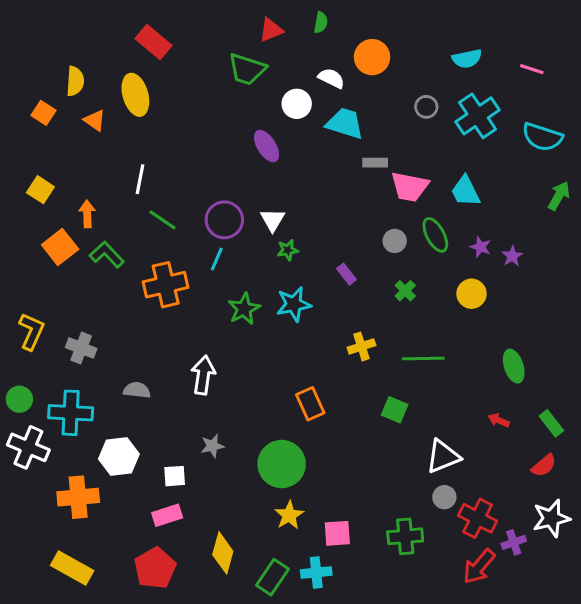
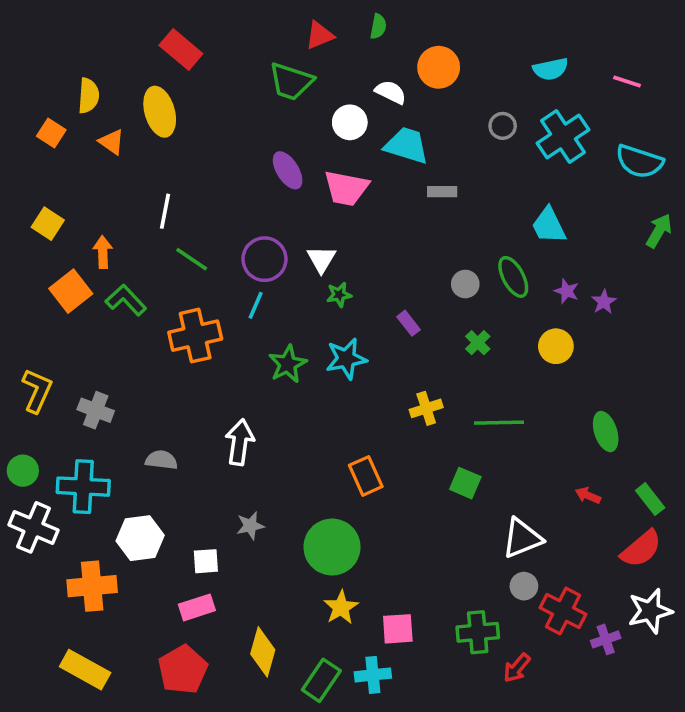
purple ellipse: (267, 146) -> (288, 170), moved
pink trapezoid: (410, 187) -> (346, 188), moved
red semicircle: (544, 466) -> (641, 549), size x1.4
red arrow: (479, 566) -> (517, 668), moved, size x0.7

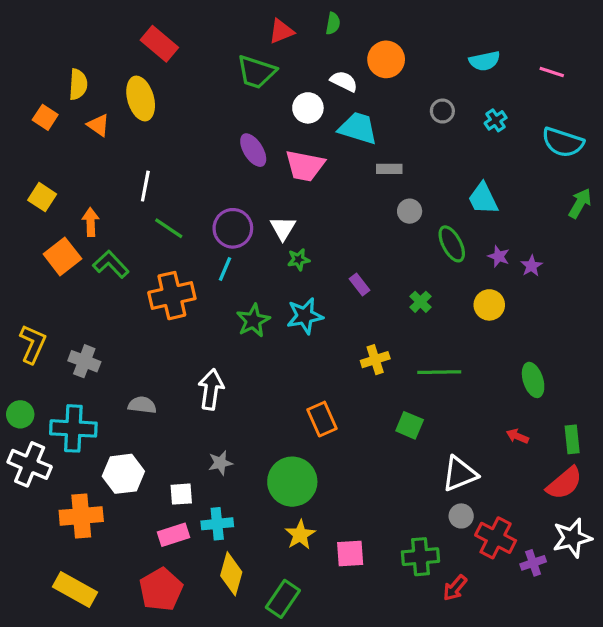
cyan cross: (563, 137) -> (496, 120), size x0.5
gray circle: (465, 284) -> (410, 211), moved
green rectangle: (650, 499) -> (572, 439), turned 32
cyan cross: (373, 675) -> (217, 524), moved

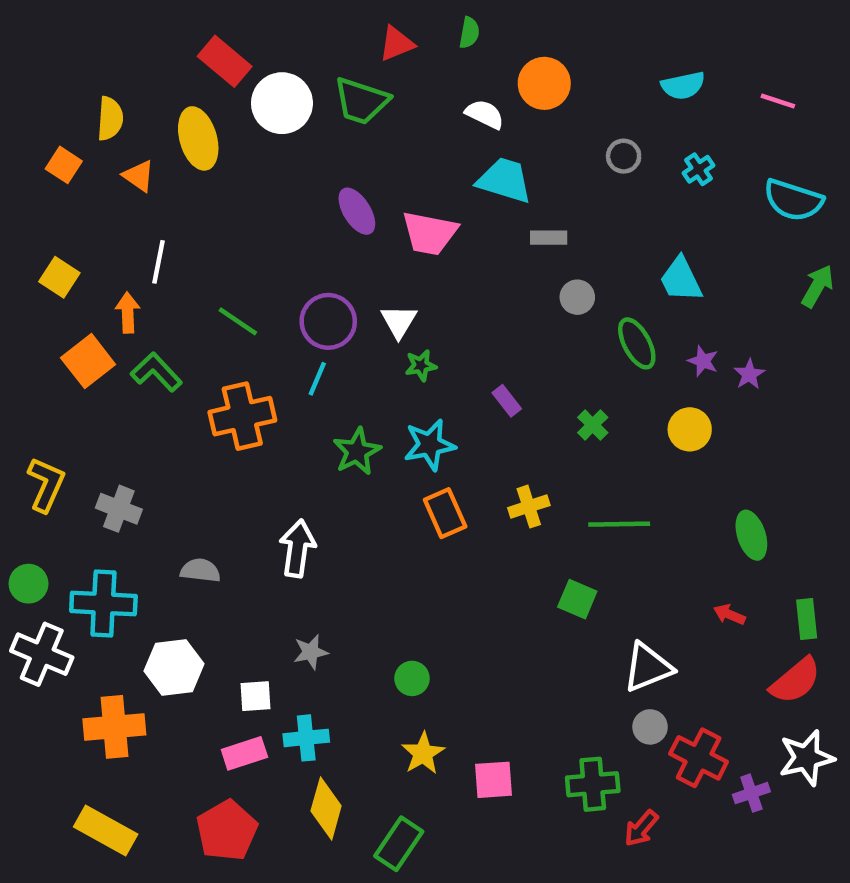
white circle: (308, 108) -> (282, 103), moved, size x1.4
white line: (145, 186) -> (159, 262), moved
orange rectangle: (322, 419) -> (445, 513), moved
green circle: (292, 482) -> (412, 678), size x0.5

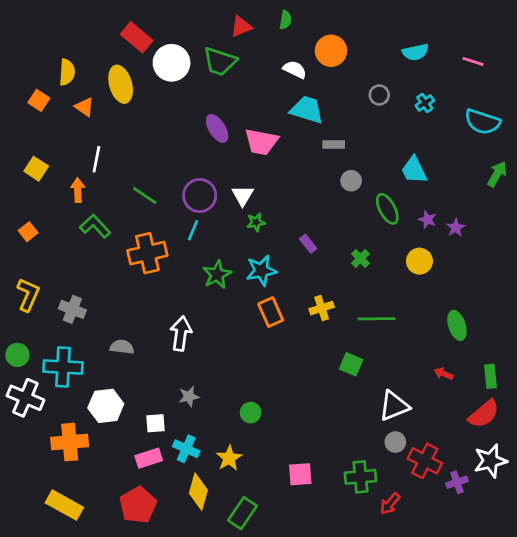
orange square: (88, 361) -> (28, 232), moved, size x0.6
cyan cross: (306, 738) -> (186, 449), turned 30
yellow star: (423, 753) -> (229, 458), moved

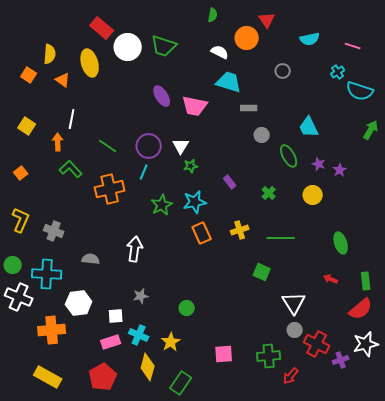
red triangle: (241, 27) -> (267, 20), moved, turned -42
cyan cross: (425, 103) -> (338, 72), moved
white triangle: (394, 406) -> (294, 303), turned -40

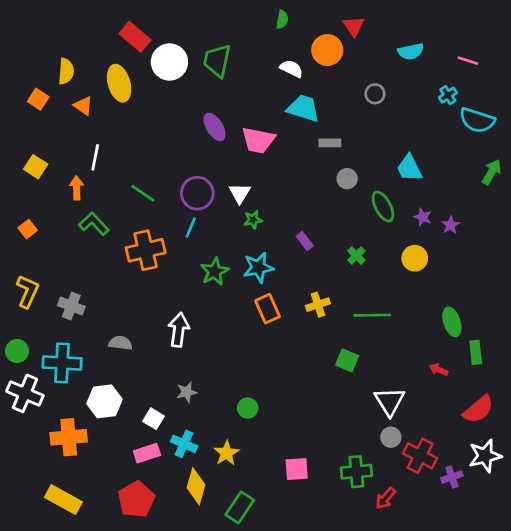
green trapezoid: (164, 46) -> (217, 61), turned 84
green rectangle: (366, 281) -> (476, 352), moved
white square: (116, 316) -> (154, 419), turned 35

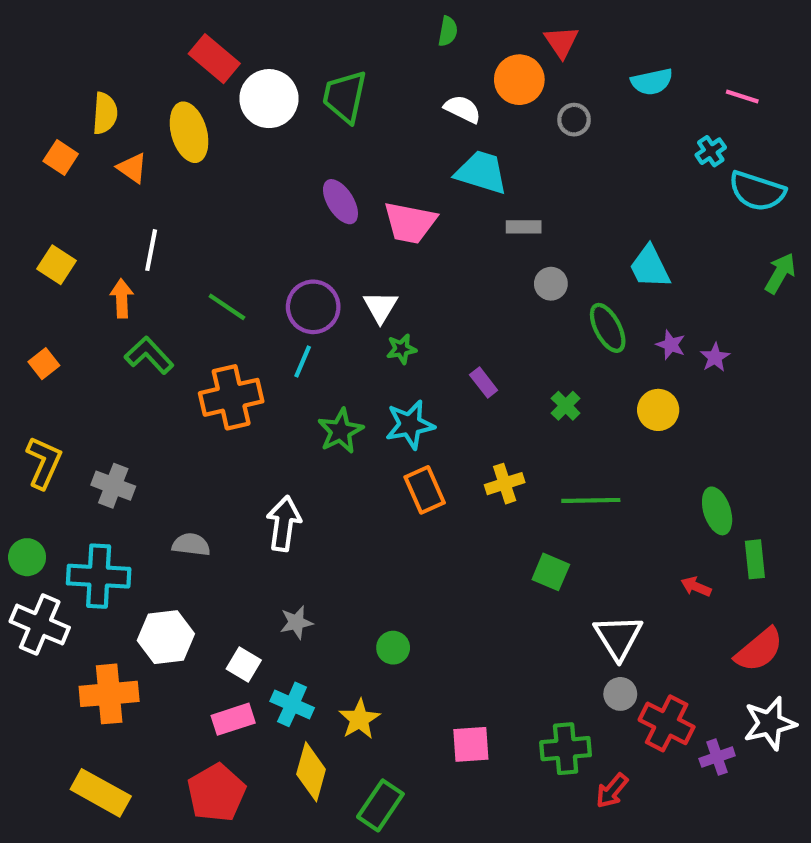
gray circle: (375, 94) -> (574, 120), moved

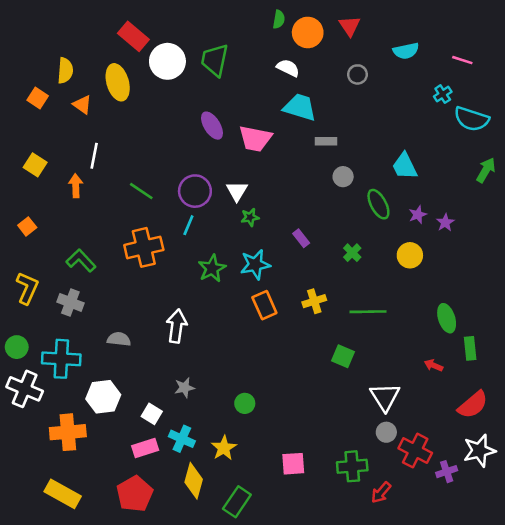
orange circle: (519, 80) -> (308, 32), moved
purple star: (671, 345) -> (418, 215), turned 30
green L-shape: (149, 355) -> (81, 261), moved

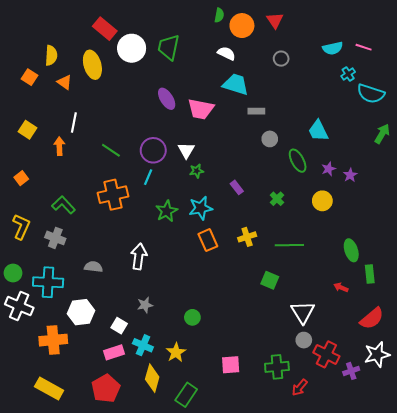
cyan semicircle: (406, 51) -> (333, 48), moved

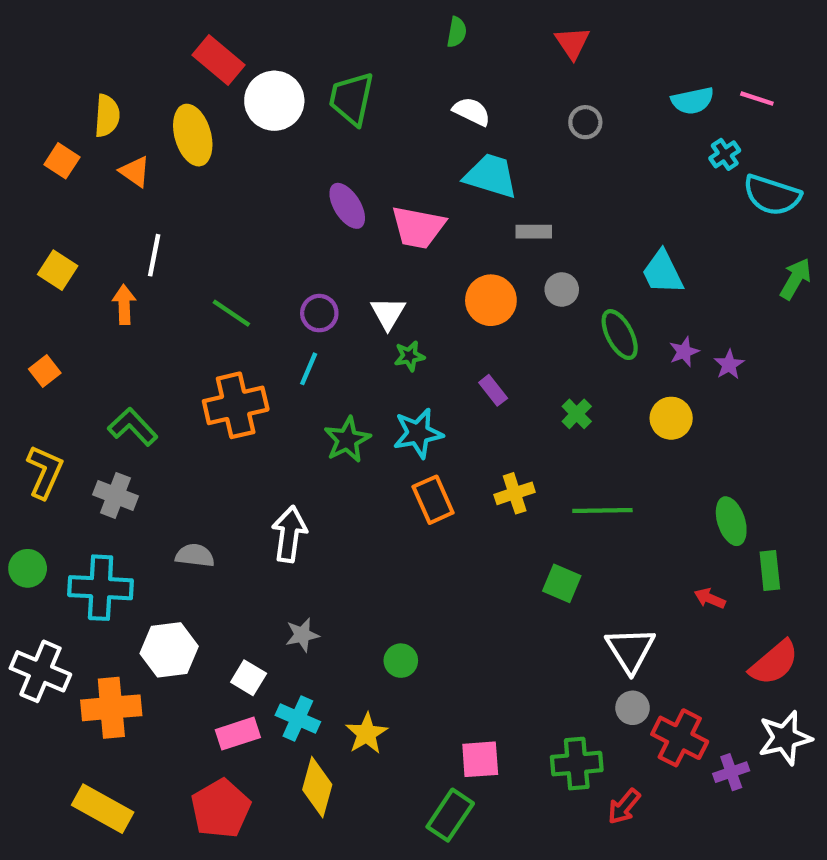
orange circle: (242, 26) -> (491, 300), moved
purple circle: (153, 150) -> (319, 313), size x0.7
white cross: (19, 306) -> (40, 671), moved
green rectangle: (186, 395) -> (450, 815), moved

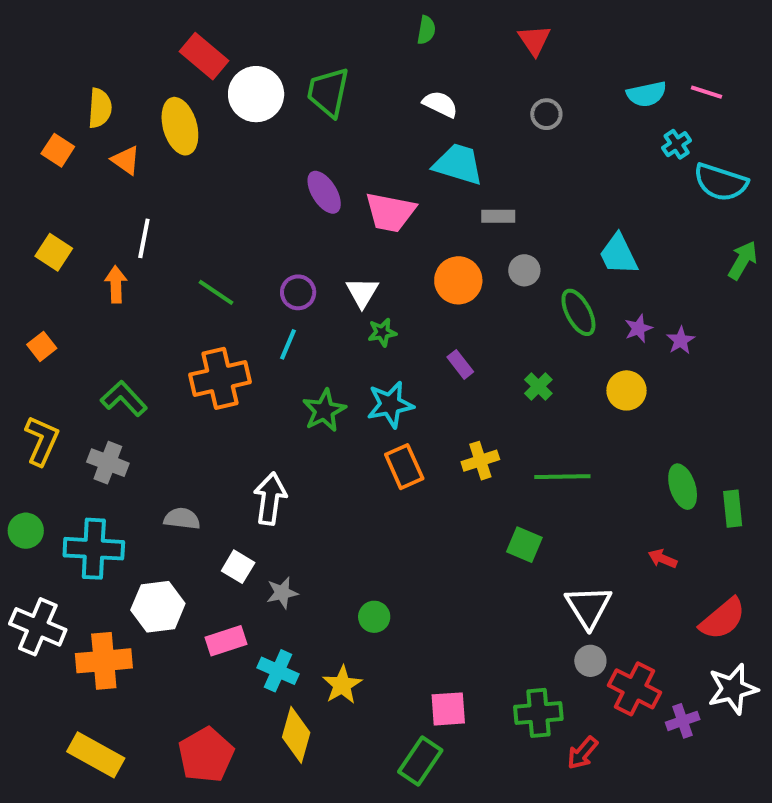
green rectangle: (770, 571) -> (733, 509), moved
white square: (249, 678) -> (238, 567), moved
pink rectangle: (238, 734) -> (226, 641), moved

